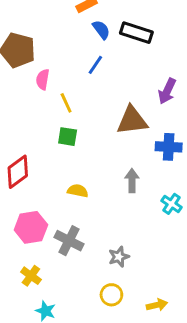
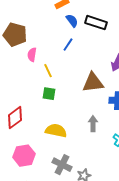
yellow semicircle: (78, 191) -> (56, 131), size x1.5
gray cross: (69, 241) -> (62, 165), moved

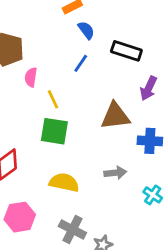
black rectangle: (96, 23) -> (126, 51), moved
green square: (49, 94) -> (54, 131), size x1.5
gray arrow: (93, 124) -> (115, 173), turned 84

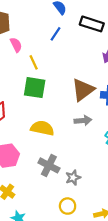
pink semicircle: (31, 77) -> (16, 45), turned 144
brown triangle: (115, 116) -> (83, 90), moved, turned -30

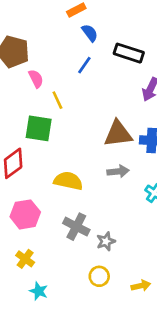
green square: (35, 88) -> (39, 128), moved
brown triangle: (83, 90) -> (118, 134), turned 30

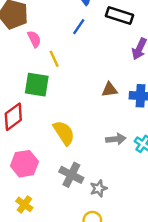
brown triangle: (118, 134) -> (110, 90), size x0.6
gray arrow: (118, 171) -> (116, 139), moved
yellow semicircle: (68, 181) -> (64, 133), turned 45

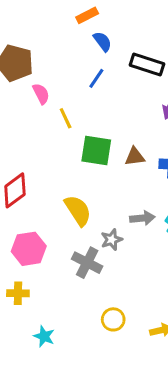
green square: (37, 85) -> (96, 151), moved
gray star: (99, 188) -> (112, 240), moved
yellow cross: (24, 204) -> (18, 293), moved, turned -35

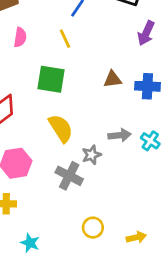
pink semicircle: (41, 94) -> (20, 37), moved, turned 36
yellow line: (66, 118) -> (65, 39), moved
green square: (96, 151) -> (51, 79), moved

